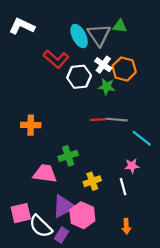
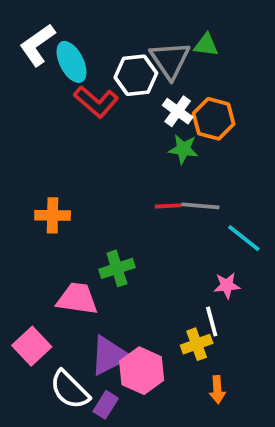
white L-shape: (22, 26) -> (37, 45), turned -60
cyan ellipse: (79, 36) -> (72, 62), moved
white hexagon: (79, 77) -> (136, 75), moved
yellow cross: (92, 181) -> (197, 344), moved
pink square: (21, 213) -> (32, 346), moved, turned -30

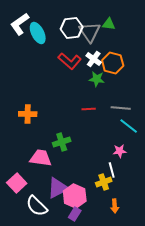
white hexagon: (136, 75) -> (72, 28), moved
red L-shape: (96, 102) -> (70, 61), moved
gray line: (200, 206) -> (121, 108), moved
purple rectangle: (106, 405) -> (75, 214), moved

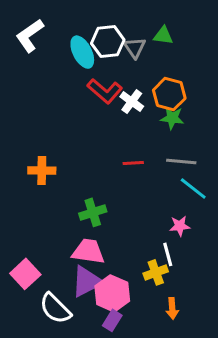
gray triangle: (90, 32) -> (135, 48), size x0.7
cyan ellipse: (38, 33) -> (82, 52), moved
white cross: (94, 59) -> (132, 102), moved
green star: (97, 79) -> (172, 118), moved
pink trapezoid: (41, 158) -> (88, 251), moved

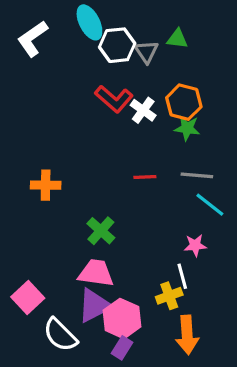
cyan ellipse: (82, 52) -> (89, 22), moved
green cross: (93, 212) -> (101, 231), turned -30
orange arrow: (172, 308) -> (187, 335), size x1.6

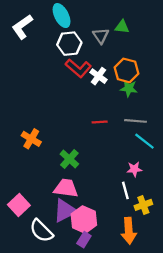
white hexagon: (117, 45) -> (69, 44), moved
orange cross: (46, 185) -> (31, 139), moved, turned 30
yellow cross: (169, 296) -> (143, 205), moved

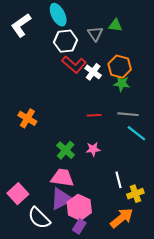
orange cross: (31, 139) -> (27, 118), moved
pink star: (134, 169) -> (93, 149), moved
orange arrow: (129, 231) -> (122, 218), turned -125

